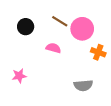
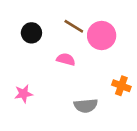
orange cross: (98, 52) -> (121, 86), moved
gray semicircle: (83, 85) -> (86, 106), moved

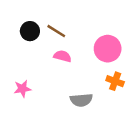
brown line: (74, 26) -> (56, 31), moved
pink circle: (102, 36) -> (108, 49), moved

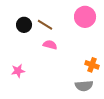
pink circle: (108, 49) -> (85, 17), moved
gray semicircle: (81, 100) -> (84, 86), moved

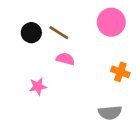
orange cross: (92, 65) -> (120, 72), moved
pink star: (18, 71) -> (38, 86), moved

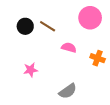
pink semicircle: (65, 59) -> (69, 48), moved
gray semicircle: (110, 113) -> (68, 91), moved, turned -30

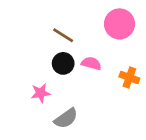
black circle: (25, 26) -> (63, 63), moved
gray semicircle: (68, 91) -> (66, 118), moved

